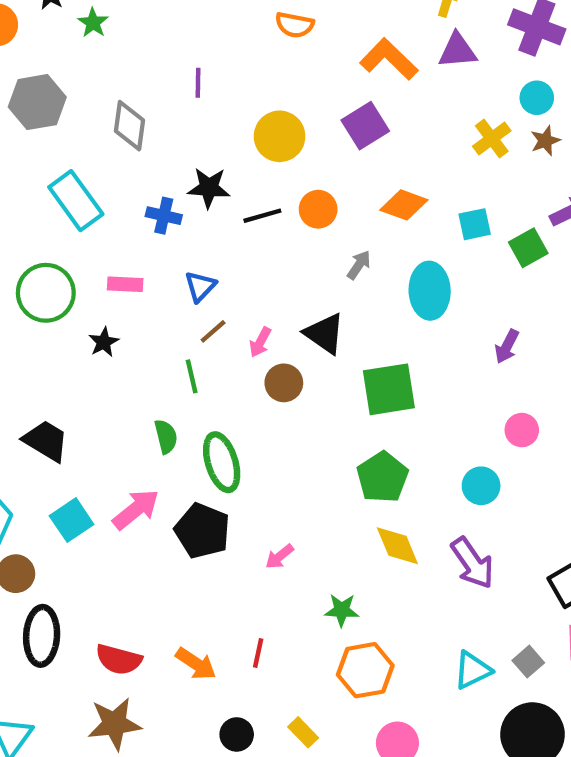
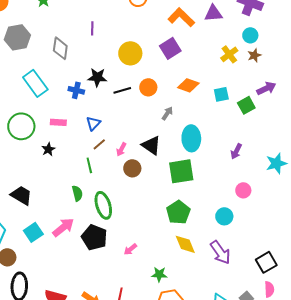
cyan ellipse: (430, 291) -> (191, 138), moved

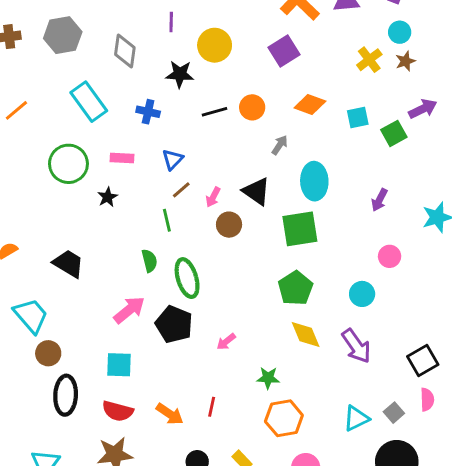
yellow circle: (130, 53) -> (215, 45), moved
black star: (97, 77) -> (180, 74), moved
cyan square: (33, 232) -> (119, 365), moved, turned 36

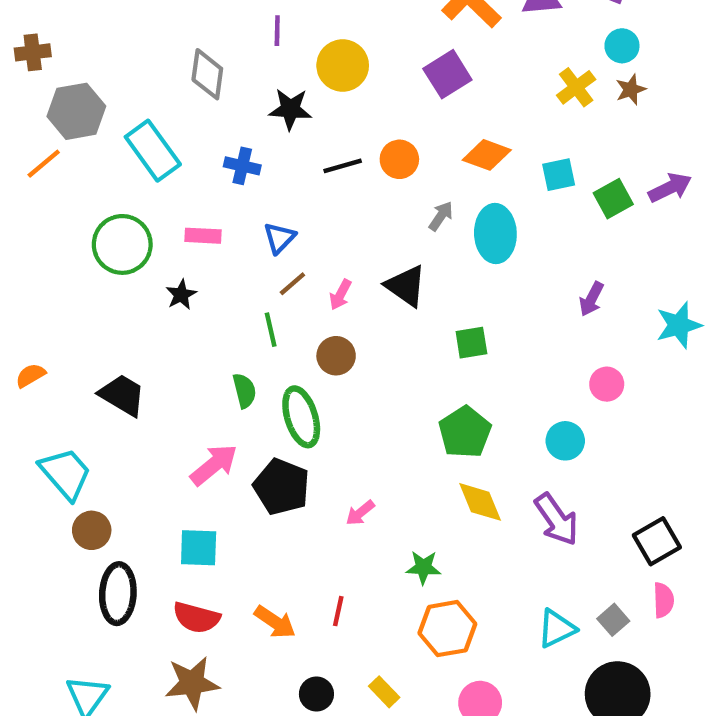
gray hexagon: (63, 35) -> (76, 111), moved
purple arrow: (423, 109) -> (670, 188), moved
cyan ellipse: (314, 181) -> (495, 234), moved
brown circle: (229, 225) -> (336, 356), moved
green square: (300, 229) -> (471, 343), size x0.6

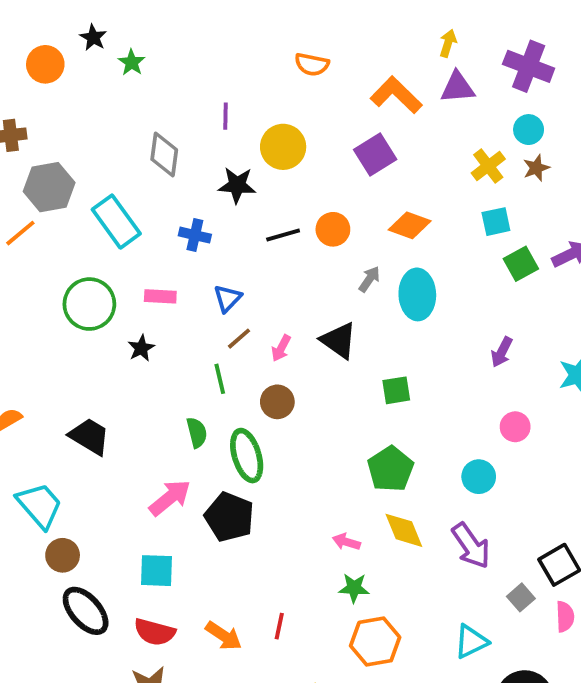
cyan square: (559, 175) -> (496, 222), moved
pink arrow: (360, 513) -> (346, 542), moved, turned 56
black ellipse: (118, 594) -> (86, 611), turned -45
gray square: (613, 620) -> (521, 597), moved

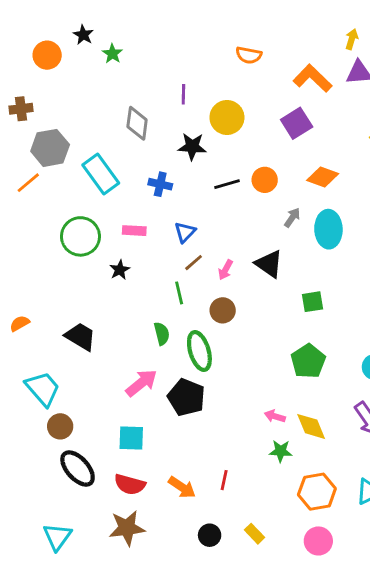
yellow diamond: (404, 530) -> (311, 426), moved
orange hexagon: (375, 642) -> (317, 492), moved

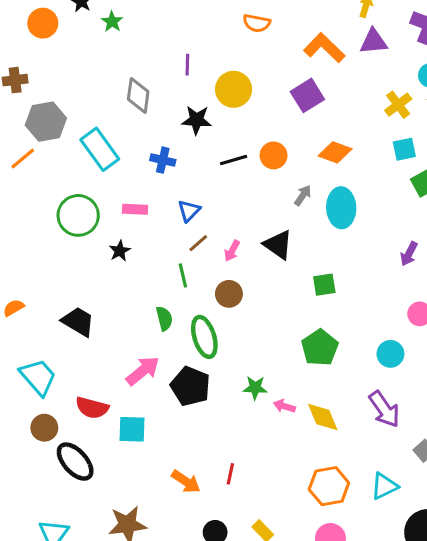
brown circle: (60, 426) -> (44, 428), moved
green star: (281, 451) -> (255, 388), moved
red semicircle: (130, 484) -> (92, 408), moved

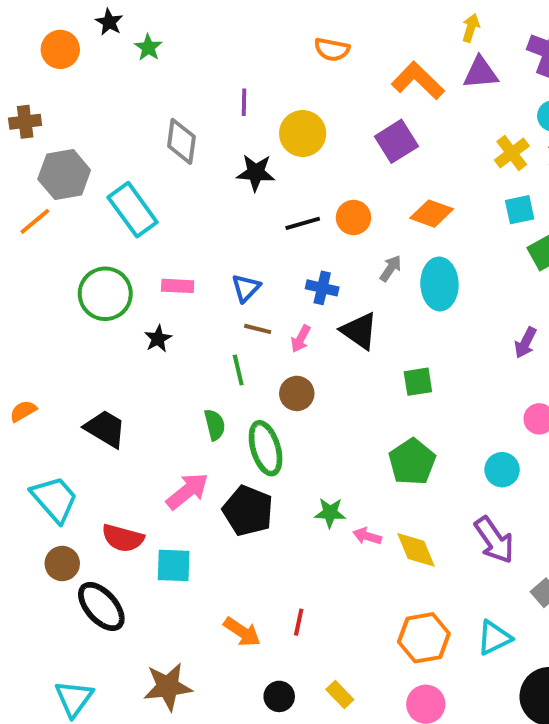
blue cross: (163, 160) -> (322, 288), moved
brown line: (198, 243) -> (258, 329), turned 55

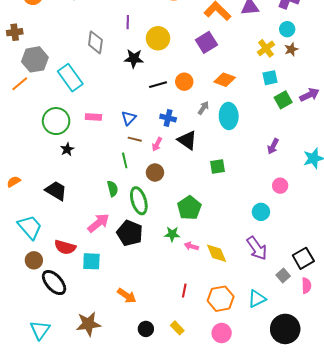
black star: (158, 339) -> (67, 149), moved
green pentagon: (412, 462) -> (189, 208), moved
red line: (299, 622) -> (184, 291), moved

